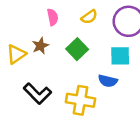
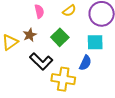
blue semicircle: (108, 81) -> (85, 63), turned -77
black L-shape: (37, 94) -> (41, 61), moved

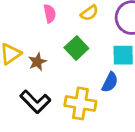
brown star: (30, 35) -> (37, 62), moved
black L-shape: (41, 61) -> (35, 102), moved

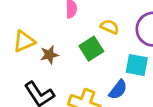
yellow semicircle: (89, 13) -> (110, 27), moved, turned -132

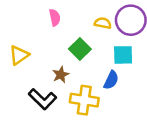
yellow semicircle: (110, 27) -> (103, 23), moved
brown star: (49, 55) -> (61, 75), moved

